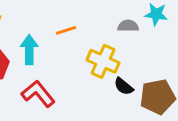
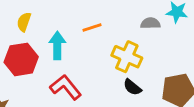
black semicircle: (124, 86) -> (132, 87), moved

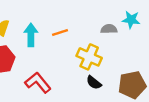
cyan arrow: (57, 46) -> (31, 35), moved

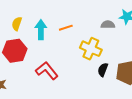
black semicircle: (94, 83) -> (103, 70), moved, turned 72

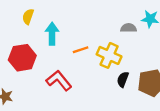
yellow semicircle: (17, 24) -> (28, 17), moved
orange line: (66, 28) -> (81, 50), moved

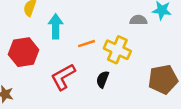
black semicircle: (123, 79) -> (103, 79), moved
red L-shape: (59, 81) -> (63, 77), turned -80

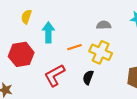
gray semicircle: (138, 20) -> (104, 25), moved

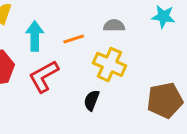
orange line: (74, 47) -> (74, 39), moved
red L-shape: (55, 75) -> (44, 76), moved

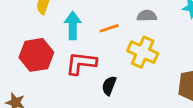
red L-shape: (44, 76) -> (81, 63), turned 36
black semicircle: (92, 100) -> (109, 86), moved

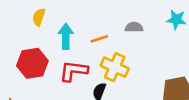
yellow cross: (143, 52) -> (115, 67), moved

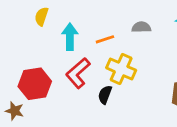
red hexagon: (32, 63) -> (35, 84), moved
red L-shape: (74, 71) -> (78, 73), turned -48

